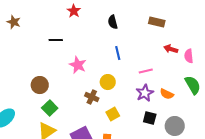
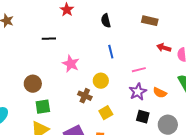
green square: (50, 108) -> (43, 107), turned 35

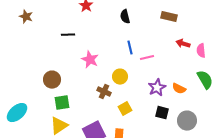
pink line: (139, 70) -> (147, 58), moved

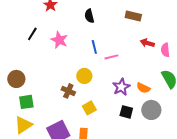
black line: (68, 35) -> (32, 34), turned -56
pink star: (90, 60) -> (59, 40), moved
gray circle: (187, 121) -> (151, 110), moved

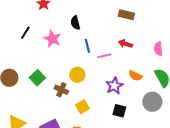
black semicircle: (89, 16) -> (75, 23), moved
red arrow: (147, 43) -> (125, 44), moved
orange semicircle: (143, 88) -> (135, 76), moved
green square: (26, 102) -> (37, 78), moved, turned -35
gray circle: (151, 110) -> (152, 102), moved

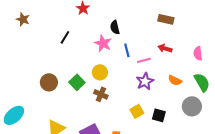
pink star: (52, 39) -> (103, 43), moved
yellow circle: (77, 75) -> (100, 72), moved
purple star: (114, 86) -> (145, 81), moved
yellow square: (82, 107) -> (137, 111), moved

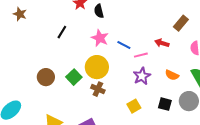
brown rectangle: (166, 19) -> (181, 23), moved, turned -63
black semicircle: (115, 27) -> (99, 11), moved
blue line: (127, 50) -> (124, 45), turned -48
yellow circle: (100, 72) -> (97, 67), size x1.5
black square: (159, 115) -> (165, 104), moved

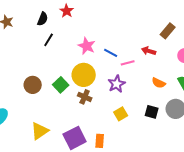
black semicircle: (99, 11) -> (43, 19), moved, turned -144
purple star: (142, 76) -> (117, 84), moved

